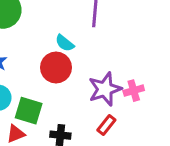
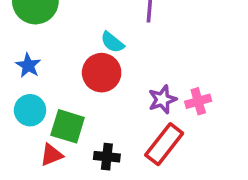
purple star: (105, 89) -> (162, 99), size x0.7
red rectangle: (106, 125) -> (164, 144), size x1.6

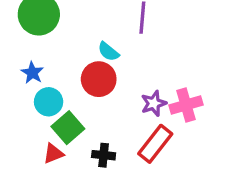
pink cross: (198, 101) -> (186, 105), size x1.4
cyan circle: (30, 110) -> (49, 102), moved
green square: (68, 126) -> (68, 128), turned 32

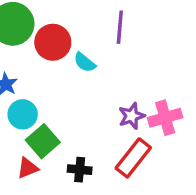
red circle: (99, 79) -> (53, 42), moved

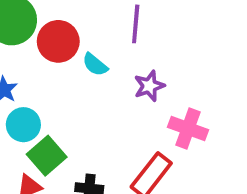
purple star: (132, 116) -> (149, 86), moved
pink cross: (165, 118) -> (188, 129), turned 36

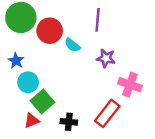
purple star: (149, 86) -> (106, 58), turned 30

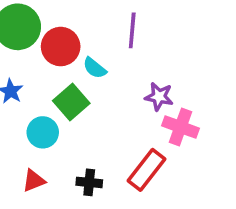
purple star: (106, 58) -> (159, 97), moved
cyan circle: (28, 82) -> (43, 132), moved
green square: (42, 101) -> (71, 102), moved

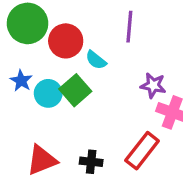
cyan circle: (43, 132) -> (48, 93), moved
red triangle: (34, 181) -> (42, 160), size x1.5

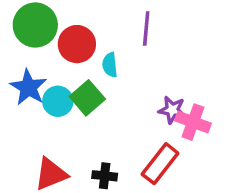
cyan semicircle: (96, 60) -> (110, 65), turned 45
blue star: (21, 81) -> (28, 87), size x1.5
purple star: (153, 85) -> (172, 110), moved

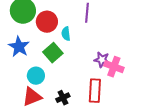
cyan circle: (58, 101) -> (36, 76), moved
red rectangle: (160, 164) -> (95, 91), turned -35
black cross: (105, 176) -> (63, 98), turned -32

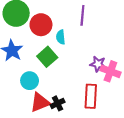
red triangle: (32, 97) -> (40, 102), moved

